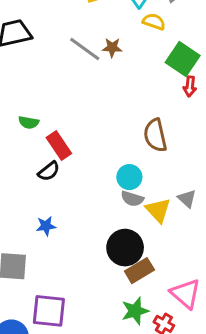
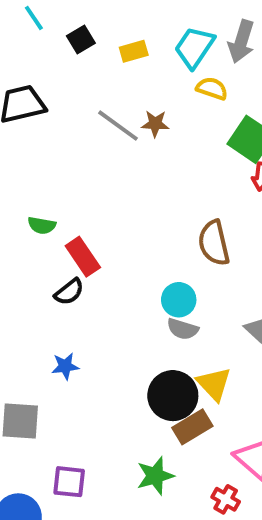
yellow triangle: (158, 210) -> (214, 384), moved
purple square: (49, 311) -> (69, 482), size x0.7
green star: (135, 311) -> (155, 476), moved

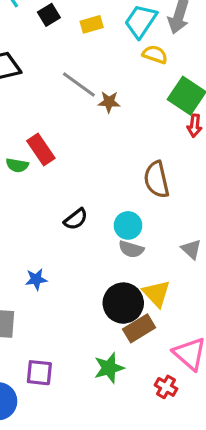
brown star: (155, 124) -> (109, 102), moved
red rectangle: (83, 257) -> (41, 149), moved
black semicircle: (69, 292) -> (76, 219), moved

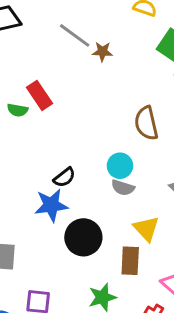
black semicircle: (76, 219) -> (64, 177), moved
blue star: (36, 279) -> (51, 205), moved, size x1.6
black circle: (123, 303) -> (83, 237), moved
brown rectangle: (139, 328) -> (130, 261), turned -56

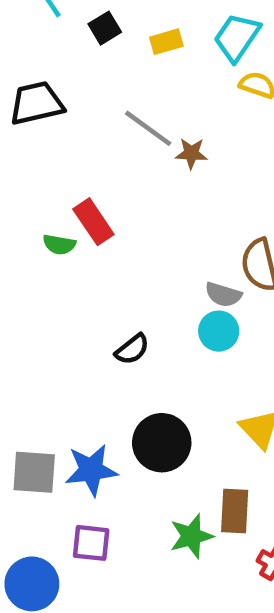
gray semicircle: (123, 188) -> (223, 295), moved
blue star: (51, 205) -> (91, 470), moved
brown rectangle: (130, 261) -> (235, 511), moved

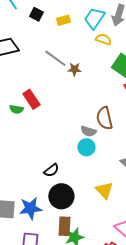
black square: (105, 28) -> (36, 14), turned -32
black semicircle: (132, 349) -> (51, 170), moved
brown rectangle: (235, 511) -> (64, 226), moved

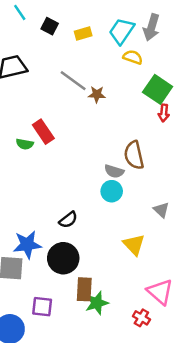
black circle: (61, 196) -> (63, 258), moved
blue star: (30, 208) -> (27, 245), moved

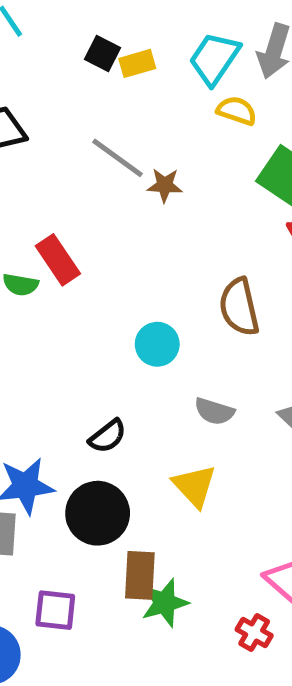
black square: (50, 26) -> (103, 54), moved
gray semicircle: (114, 171) -> (214, 411), moved
cyan circle: (112, 191) -> (157, 344), moved
yellow triangle: (134, 245) -> (194, 486), moved

